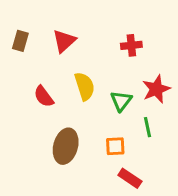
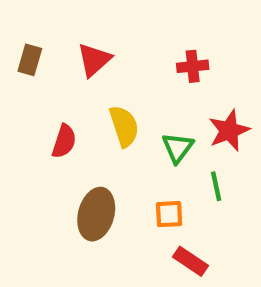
red semicircle: (44, 96) -> (64, 141), turned -125

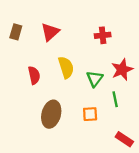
red semicircle: (64, 141) -> (34, 75), turned -30
red rectangle: (190, 261) -> (124, 139), moved

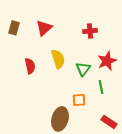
brown ellipse: (51, 114) -> (60, 119), moved

